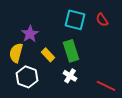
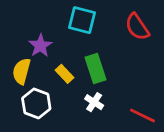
cyan square: (75, 20) -> (82, 20), moved
red semicircle: (102, 20) -> (137, 27), size x1.5

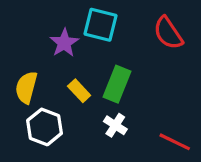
purple star: (40, 46) -> (64, 43), moved
green rectangle: (95, 69) -> (117, 84), turned 40

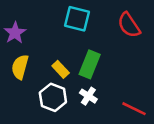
purple star: (64, 43) -> (15, 33), moved
white hexagon: (44, 127) -> (53, 97), moved

